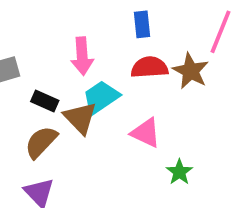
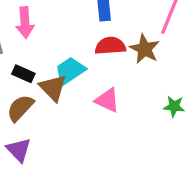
pink arrow: (82, 56) -> (25, 23), moved
green star: (179, 172) -> (174, 106), moved, turned -30

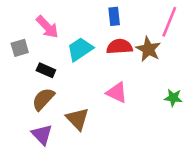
pink arrow: (25, 23) -> (47, 27), turned -40
cyan trapezoid: (70, 71) -> (80, 49), moved
brown triangle: (53, 88) -> (77, 119), moved

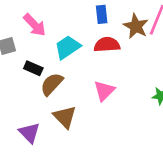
brown star: (148, 49) -> (136, 26), moved
pink triangle: (117, 93) -> (104, 91), turned 50
brown semicircle: (43, 99) -> (52, 84), moved

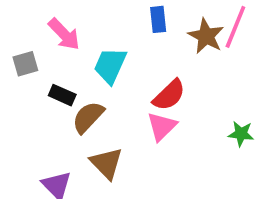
red semicircle: (107, 45) -> (169, 95), moved, turned 140
cyan trapezoid: (67, 47) -> (110, 66), turned -32

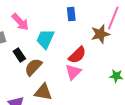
brown star: (206, 36) -> (100, 34), moved, turned 30
black rectangle: (62, 95) -> (19, 55), turned 32
brown triangle: (106, 163) -> (43, 92), turned -36

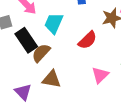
black rectangle: (19, 55) -> (26, 40), size x1.6
pink triangle: (73, 72) -> (100, 75), moved

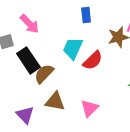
cyan trapezoid: (54, 23) -> (73, 48), moved
pink triangle: (100, 75) -> (89, 108), moved

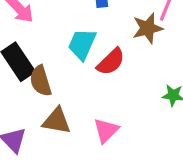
brown semicircle: (44, 74) -> (41, 81), turned -60

